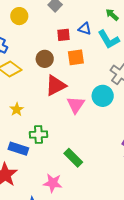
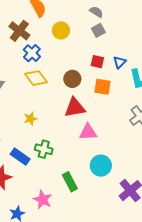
blue triangle: (85, 29) -> (120, 62), turned 40
cyan circle: (103, 96) -> (101, 166), moved
pink triangle: (76, 105) -> (88, 132), turned 36

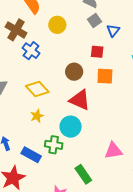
blue triangle: (120, 62) -> (113, 30), moved
yellow diamond: (36, 78) -> (37, 89), moved
red triangle: (75, 108) -> (80, 100), turned 40
pink triangle: (88, 132) -> (113, 151), moved
cyan circle: (101, 166) -> (71, 127), moved

